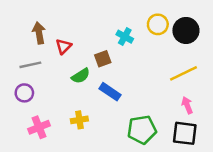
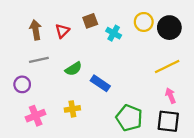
red triangle: (64, 46) -> (62, 31), moved
brown square: (103, 59) -> (90, 21), moved
gray line: (30, 65) -> (39, 60), moved
green pentagon: (142, 130) -> (129, 118), turned 30

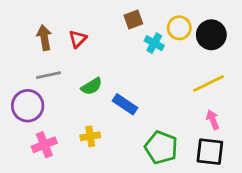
brown square: (90, 21) -> (133, 19), moved
cyan cross: (114, 33) -> (154, 43), moved
purple circle: (22, 84) -> (28, 106), size x1.5

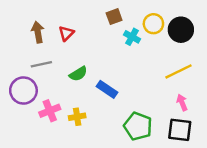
pink cross: (44, 145) -> (50, 111), moved

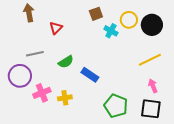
brown arrow: (38, 32) -> (29, 13), moved

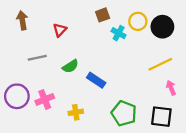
brown arrow: (29, 13) -> (22, 20), moved
purple circle: (20, 76) -> (17, 96), moved
pink arrow: (153, 86) -> (171, 88), moved
yellow cross: (65, 98) -> (76, 112), moved

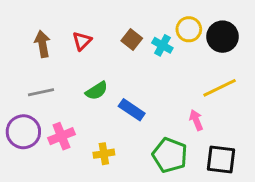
brown square: (103, 15) -> (132, 40), moved, turned -32
brown arrow: (22, 20) -> (42, 44), moved
gray line: (37, 58) -> (41, 92), moved
pink arrow: (171, 88) -> (196, 120), moved

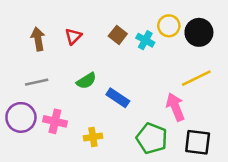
pink arrow: (196, 120) -> (175, 107), size x1.5
pink cross: (61, 136) -> (55, 121), turned 35

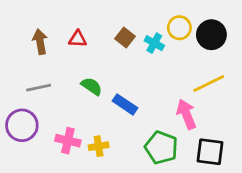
red triangle: (73, 36) -> (78, 39), turned 48
green semicircle: (86, 81) -> (92, 86), turned -114
pink cross: (55, 121) -> (68, 141), moved

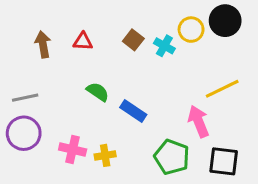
black circle: (211, 35) -> (225, 21), moved
gray line: (39, 88) -> (25, 98), moved

